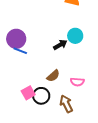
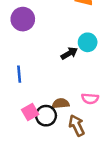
purple circle: (16, 39) -> (23, 19), moved
blue line: (20, 51) -> (19, 74), moved, turned 64
brown semicircle: (53, 76) -> (61, 103), moved, turned -144

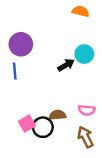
purple circle: (23, 19) -> (21, 44), moved
blue line: (19, 74) -> (15, 71), moved
brown arrow: (77, 125) -> (86, 137), moved

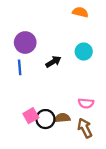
black arrow: (66, 65) -> (53, 62), moved
brown semicircle: (57, 115) -> (62, 118), moved

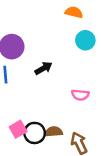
cyan circle: (84, 52) -> (85, 40), moved
pink semicircle: (86, 103) -> (80, 95), moved

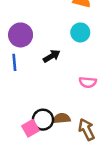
cyan circle: (85, 40) -> (80, 32), moved
pink square: (18, 129) -> (30, 128), moved

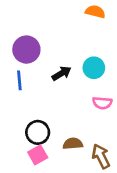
cyan circle: (80, 32) -> (94, 68), moved
black circle: (43, 120) -> (38, 132), moved

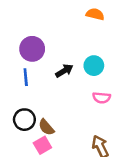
black circle: (38, 132) -> (24, 120), moved
brown semicircle: (73, 144) -> (46, 127), moved, turned -126

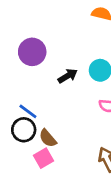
blue line: (26, 77) -> (28, 111), moved, turned -48

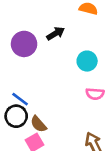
black arrow: (68, 76) -> (56, 33), moved

